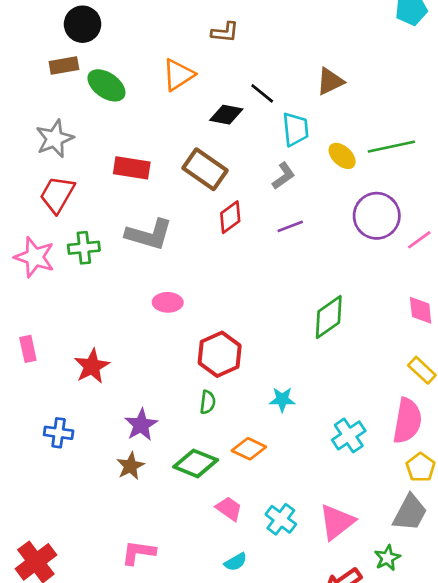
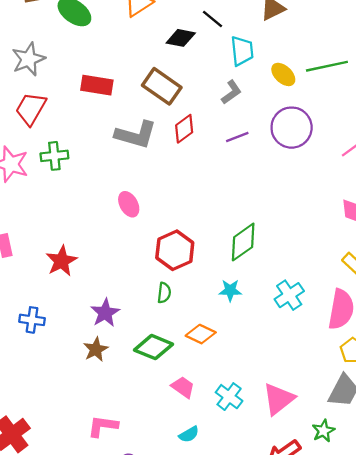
purple circle: (377, 216) -> (292, 128), moved
gray L-shape: (149, 234) -> (136, 135), moved
pink ellipse: (168, 302) -> (129, 204), turned 60
green diamond: (329, 317) -> (243, 242), moved
cyan cross: (349, 435) -> (289, 295), moved

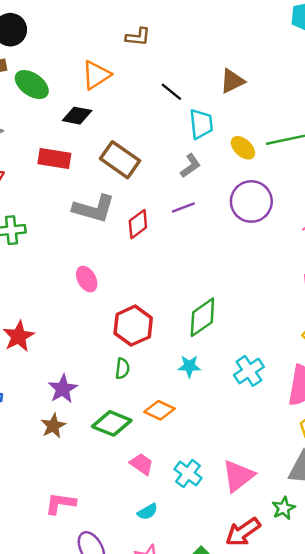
black diamond: (181, 38) -> (77, 116), moved
red diamond: (184, 129) -> (138, 224), moved
purple line: (237, 137) -> (183, 207), moved

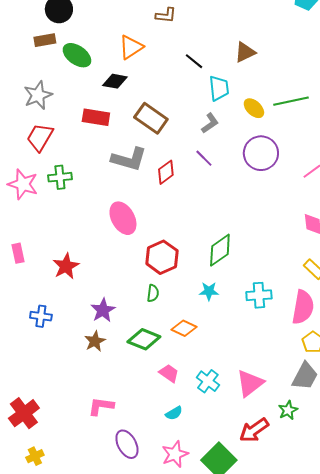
purple line: (183, 207) -> (204, 158), turned 66
pink ellipse: (87, 279) -> (123, 218), size x1.5
cyan cross: (249, 371) -> (259, 295), turned 30

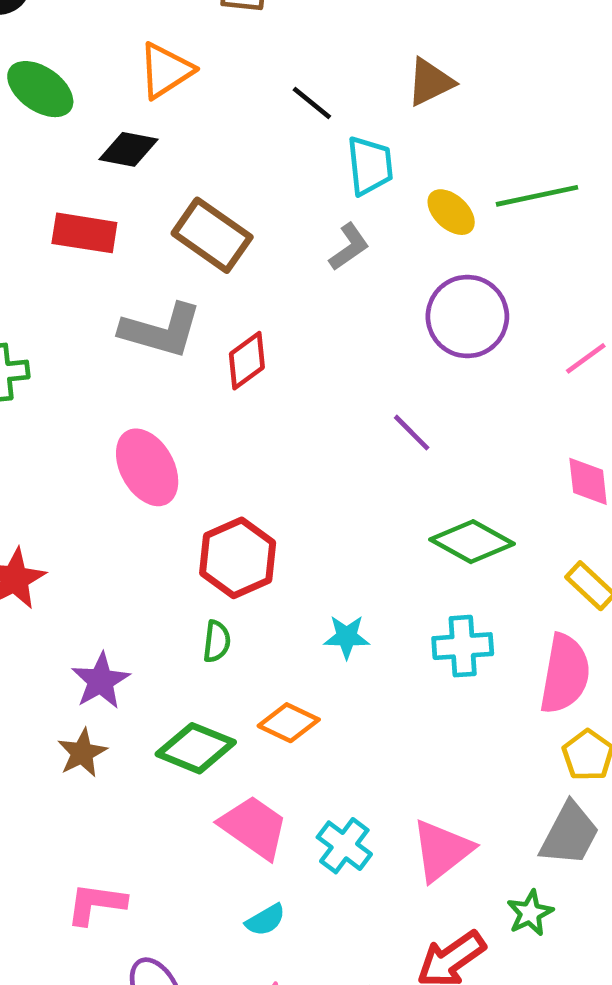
purple line: (204, 158) -> (412, 433), moved
green diamond: (220, 250) -> (472, 542), moved, turned 64
pink trapezoid: (169, 373) -> (254, 827), size x1.5

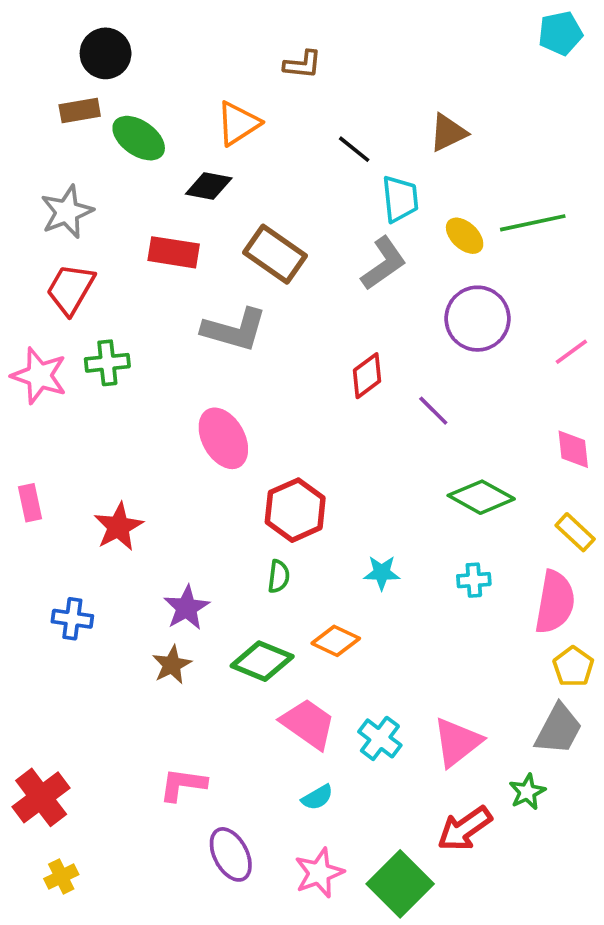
gray L-shape: (349, 247) -> (384, 263), size x1.4
red diamond: (247, 361) -> (367, 376), moved
cyan cross: (463, 646) -> (474, 580), size x0.7

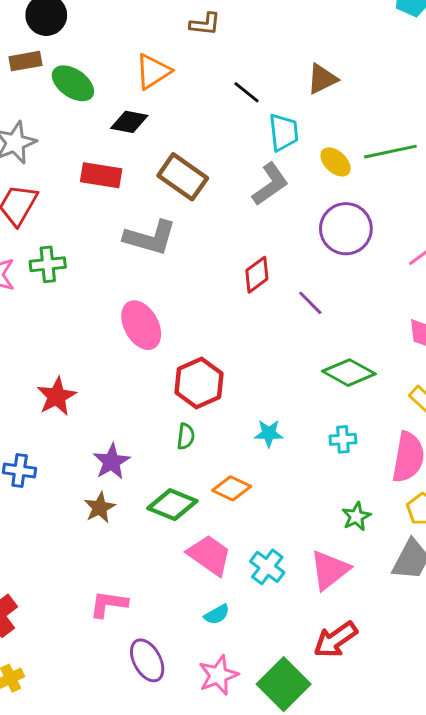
green star: (527, 792) -> (356, 516), moved

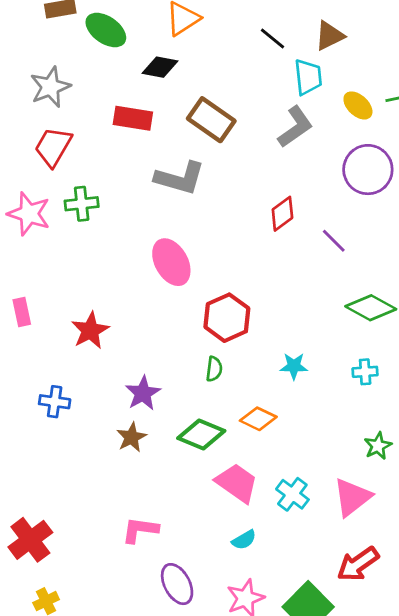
brown triangle: (322, 79) -> (329, 36), moved

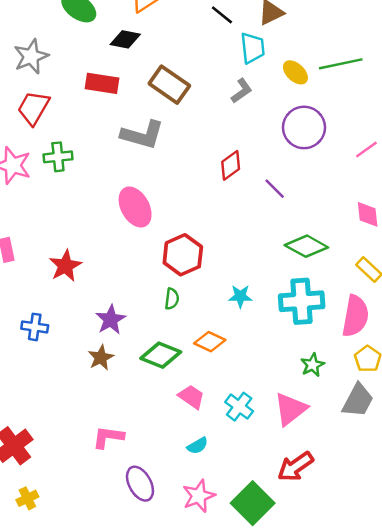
gray L-shape: (295, 127) -> (242, 91), size x0.7
cyan cross: (365, 372) -> (302, 301), size x2.0
pink trapezoid: (237, 483) -> (191, 397), size x0.7

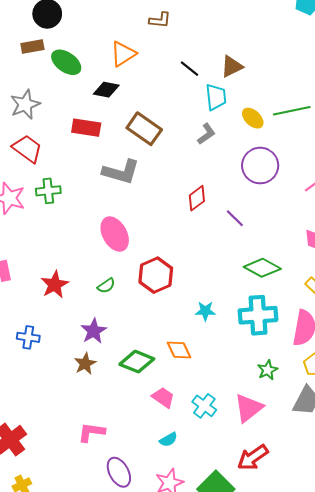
red trapezoid: (33, 108) -> (27, 149), turned 96
green semicircle: (172, 299) -> (106, 286), moved, turned 48
orange diamond: (210, 342) -> (179, 350), turned 40

